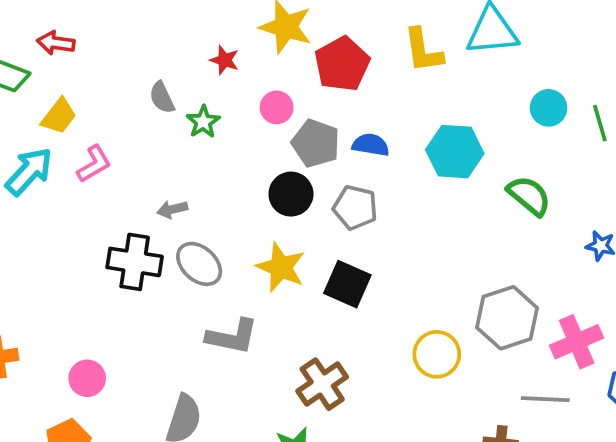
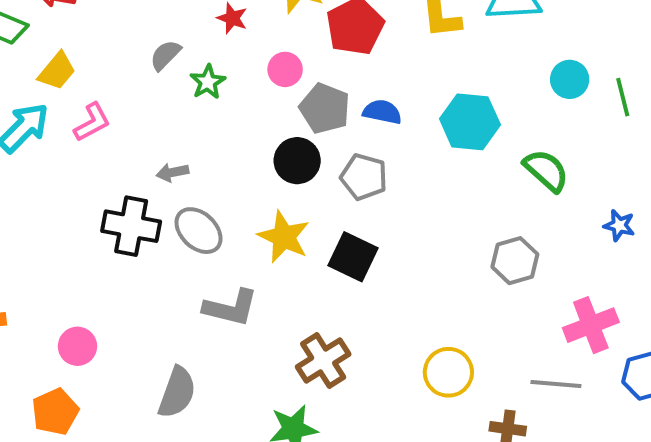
gray semicircle: (162, 98) -> (165, 55), turned 68
gray hexagon: (507, 318) -> (515, 261), moved, size x0.7
yellow circle: (437, 354) -> (448, 372), moved

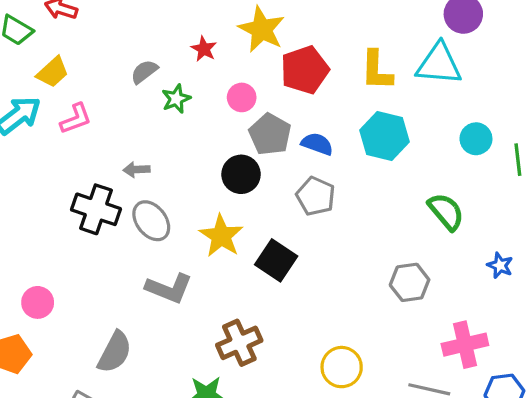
cyan hexagon: (470, 122) -> (384, 136), moved
gray pentagon: (364, 177) -> (316, 196), moved

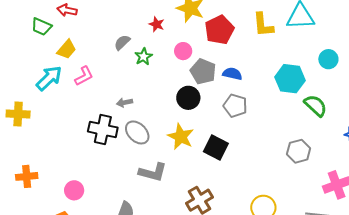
cyan hexagon: (384, 136) -> (290, 79), moved

